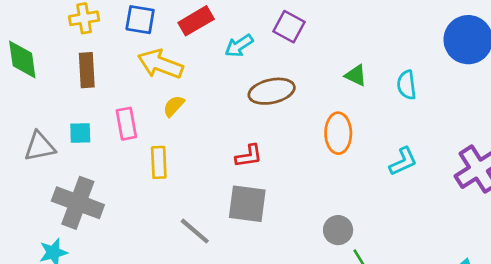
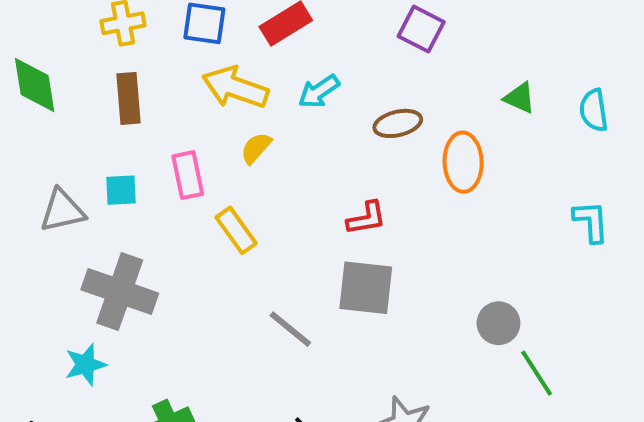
cyan arrow: (239, 46) -> (319, 91), moved
brown ellipse: (272, 91) -> (398, 123), size x0.7
orange ellipse: (338, 133) -> (463, 162), moved
cyan L-shape: (403, 161) -> (591, 222), turned -68
yellow rectangle: (159, 162) -> (236, 230), turned -32

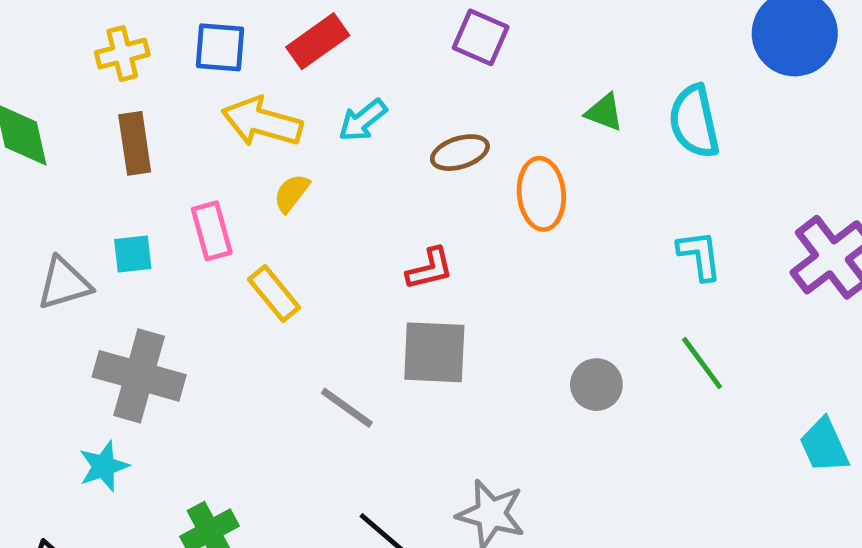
cyan semicircle: (594, 110) -> (694, 121), size x1.4
green line: (537, 373) -> (702, 363), moved

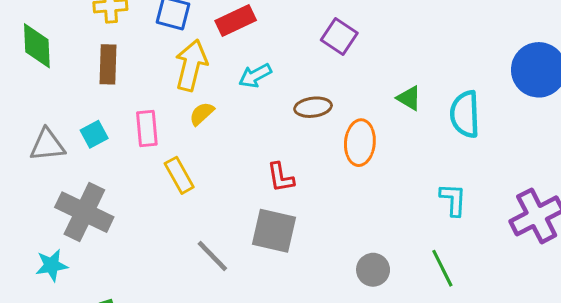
yellow arrow: (262, 122) -> (191, 65), turned 78
cyan square: (133, 254) -> (94, 134), turned -32
red L-shape: (430, 269) -> (281, 177), turned 84

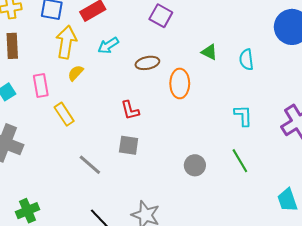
cyan semicircle: (465, 114) -> (246, 60), size x0.7
gray square: (274, 231) -> (129, 145), size x0.7

